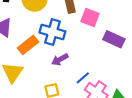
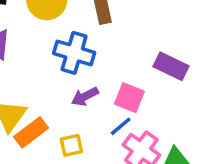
pink square: (90, 18) -> (129, 98), moved
orange rectangle: (28, 45) -> (31, 132), moved

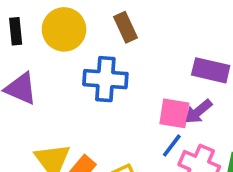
purple arrow: (85, 96) -> (198, 112), moved

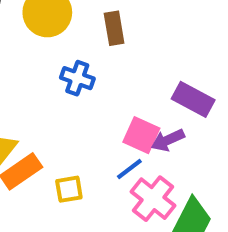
blue cross: (105, 79) -> (77, 78), size x0.7

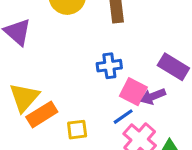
blue cross: (77, 78) -> (109, 66), moved, turned -30

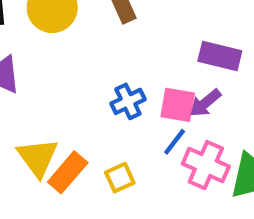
blue cross: (109, 66) -> (128, 101), moved

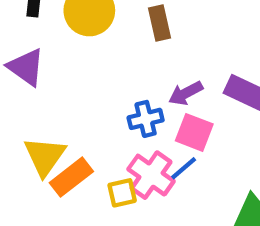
purple arrow: (205, 103) -> (186, 93), moved
pink cross: (206, 165) -> (151, 175), moved

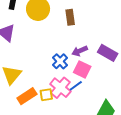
blue cross: (146, 119) -> (60, 61), turned -35
orange rectangle: (71, 177) -> (27, 96), moved

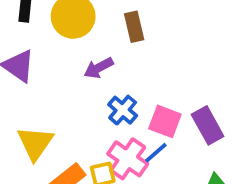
purple arrow: (80, 51) -> (99, 68), moved
purple rectangle: (108, 53) -> (208, 125), moved, turned 36

